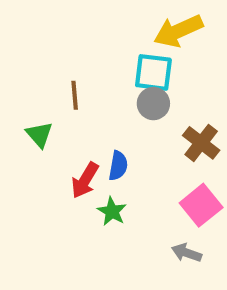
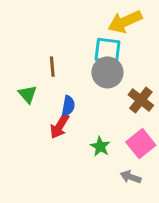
gray circle: (153, 104) -> (107, 72), size x1.4
blue semicircle: (118, 166) -> (68, 106), moved
green star: (112, 211) -> (100, 147), moved

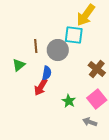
yellow arrow: (125, 22) -> (86, 15), turned -30
gray circle: (107, 72) -> (58, 50), moved
green triangle: (28, 94) -> (19, 65), turned 32

